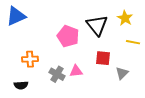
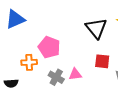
pink pentagon: (68, 36) -> (49, 47), moved
black semicircle: (21, 85) -> (11, 83), moved

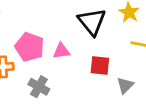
pink triangle: (75, 74) -> (61, 51), moved

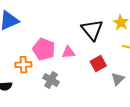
red square: (100, 65) -> (98, 64), turned -35

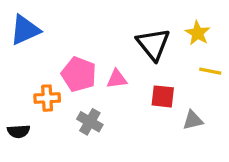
red square: (98, 64) -> (163, 96), turned 35
gray triangle: (118, 79) -> (193, 120), turned 32

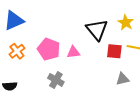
red square: (163, 96) -> (114, 51), moved
orange cross: (47, 98) -> (17, 51), moved, turned -35

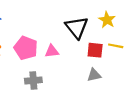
gray triangle: (123, 79) -> (94, 75), moved
gray cross: (56, 80) -> (33, 80), turned -35

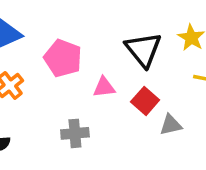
pink pentagon: (26, 48) -> (63, 58), moved
red square: (95, 50) -> (145, 101), moved, turned 35

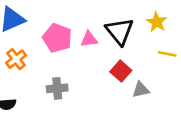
pink triangle: (104, 87) -> (89, 39), moved
gray cross: (75, 133) -> (57, 88), moved

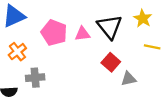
gray cross: (57, 88) -> (35, 78), moved

